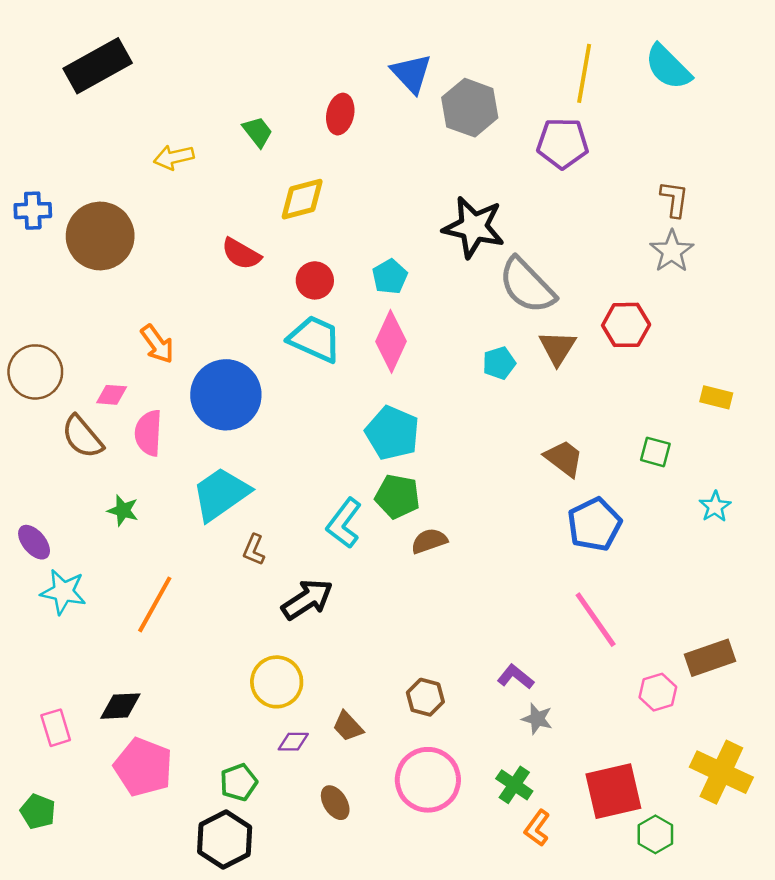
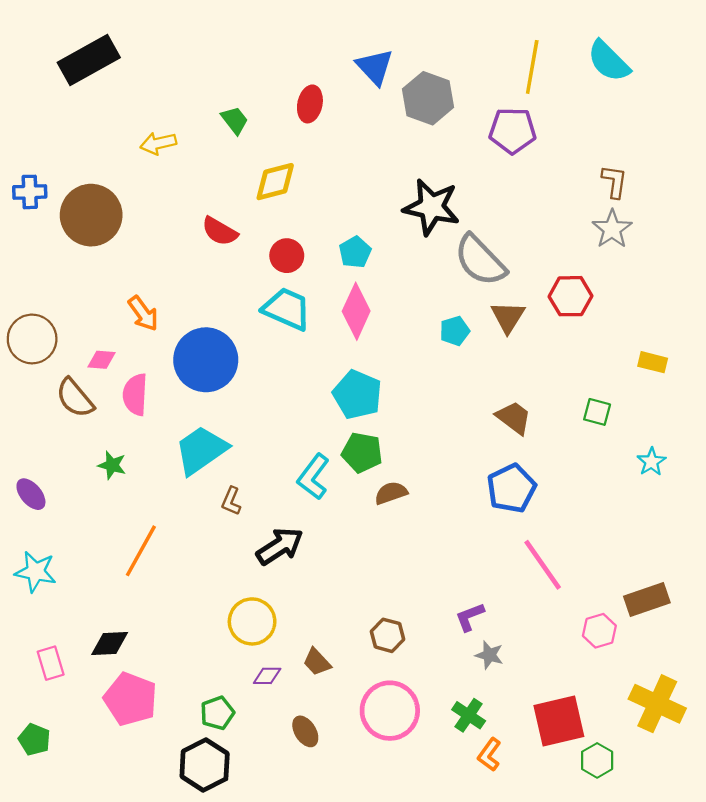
blue pentagon: (594, 524) -> (511, 488), moved
cyan star: (63, 592) -> (36, 572), moved
purple L-shape: (516, 677) -> (470, 617), turned -60

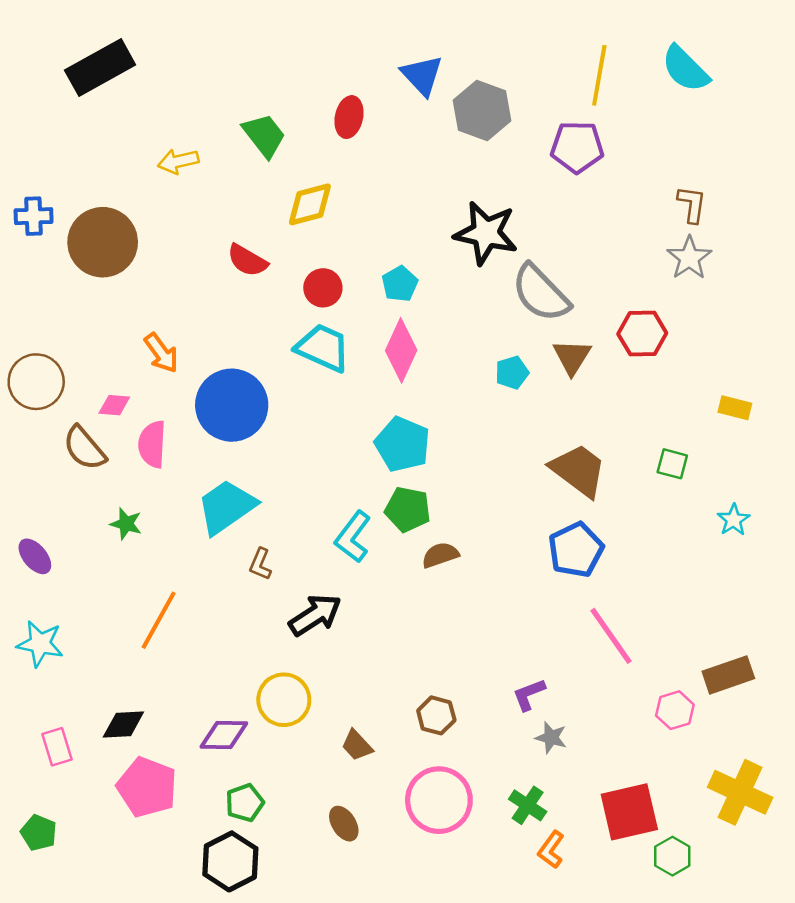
green trapezoid: (235, 120) -> (264, 135), size x1.4
brown trapezoid: (514, 418) -> (578, 470), size x1.4
purple diamond: (267, 676) -> (224, 735), moved, size x1.5

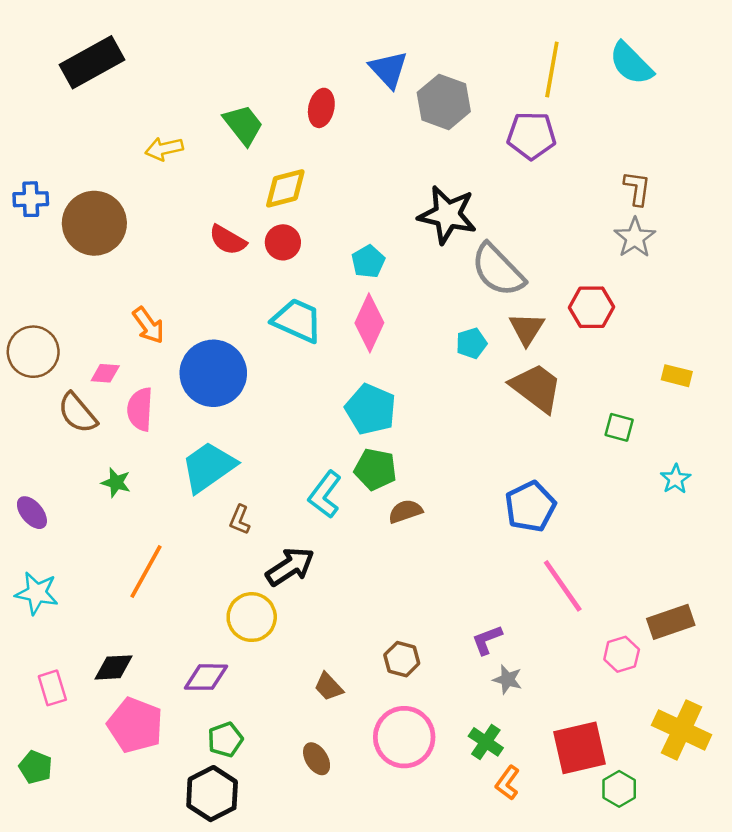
red circle: (323, 288) -> (283, 242), moved
brown trapezoid: (578, 470) -> (536, 388), moved
yellow circle: (284, 700) -> (252, 617), moved

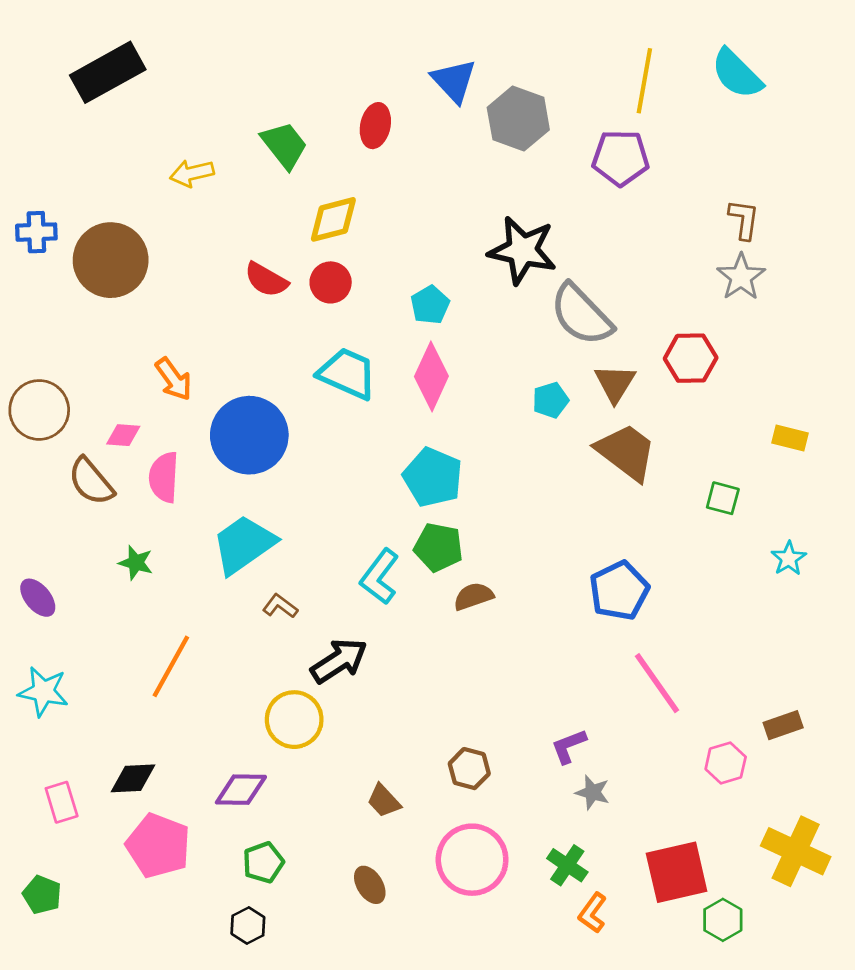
brown L-shape: (240, 520) -> (280, 606), turned 104
brown rectangle: (671, 622) -> (783, 725), size x0.7
black hexagon: (212, 794) -> (248, 925), size x0.6

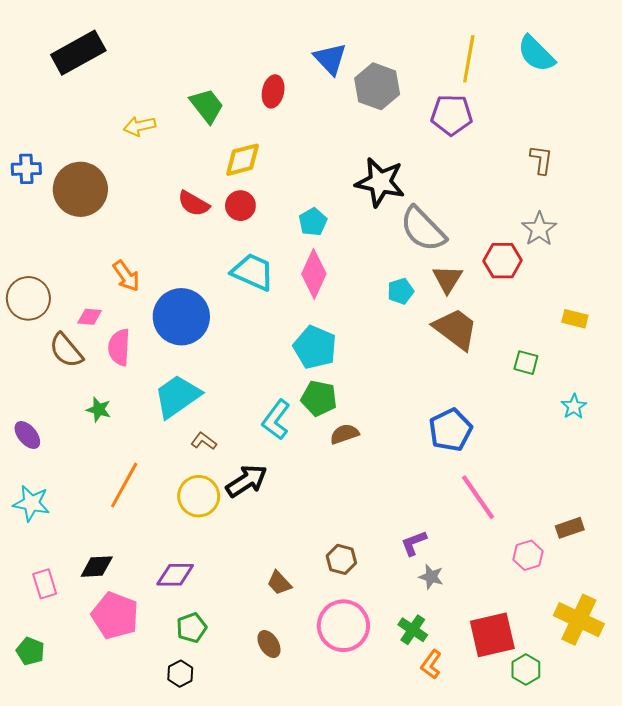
gray star: (741, 277) -> (539, 229), moved
yellow circle: (294, 720) -> (199, 496), moved

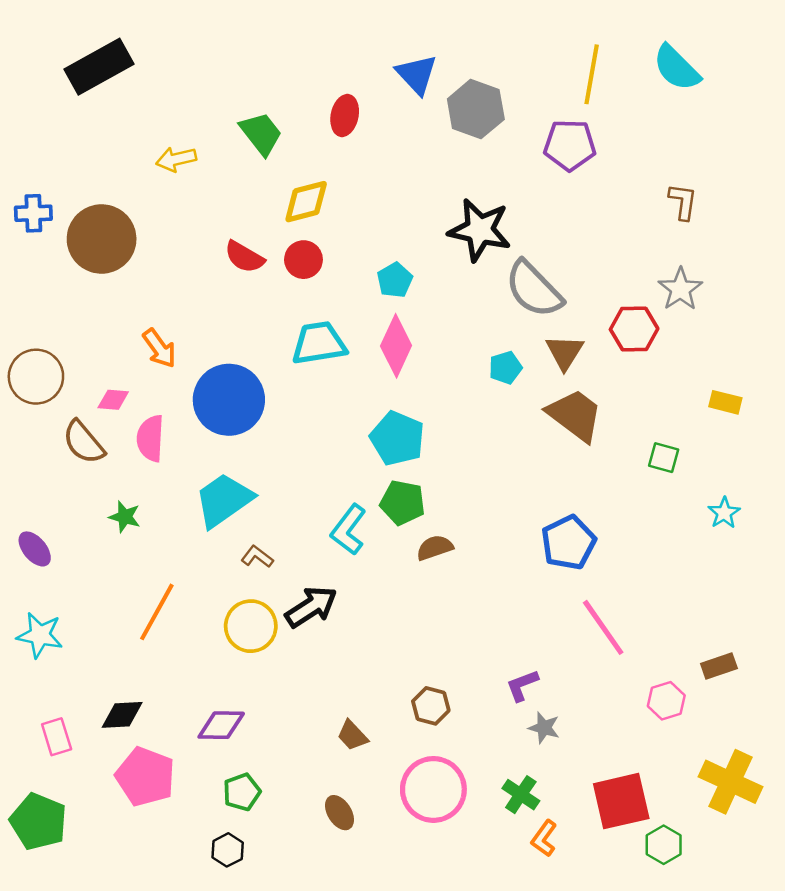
cyan trapezoid: (253, 272) -> (319, 343), turned -33
green pentagon: (30, 651) -> (39, 822), size x1.6

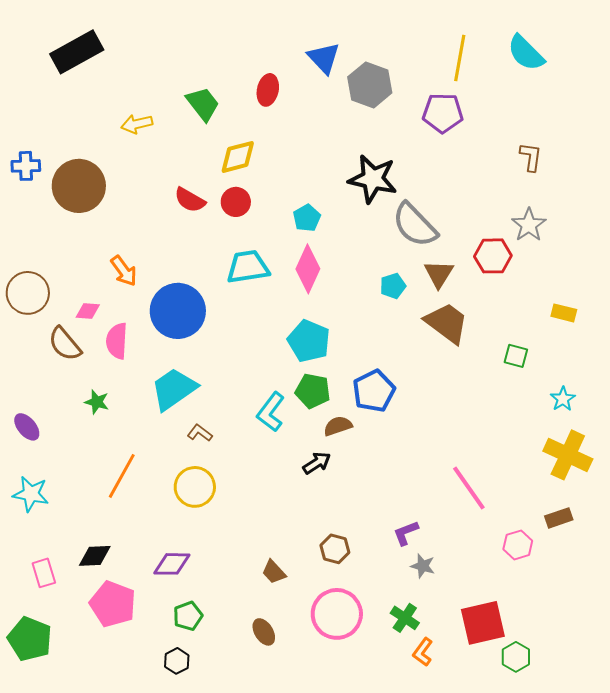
blue pentagon: (568, 543) -> (374, 391), moved
black arrow: (311, 607) -> (317, 463), moved, size x0.7
yellow cross: (731, 782) -> (568, 455), moved

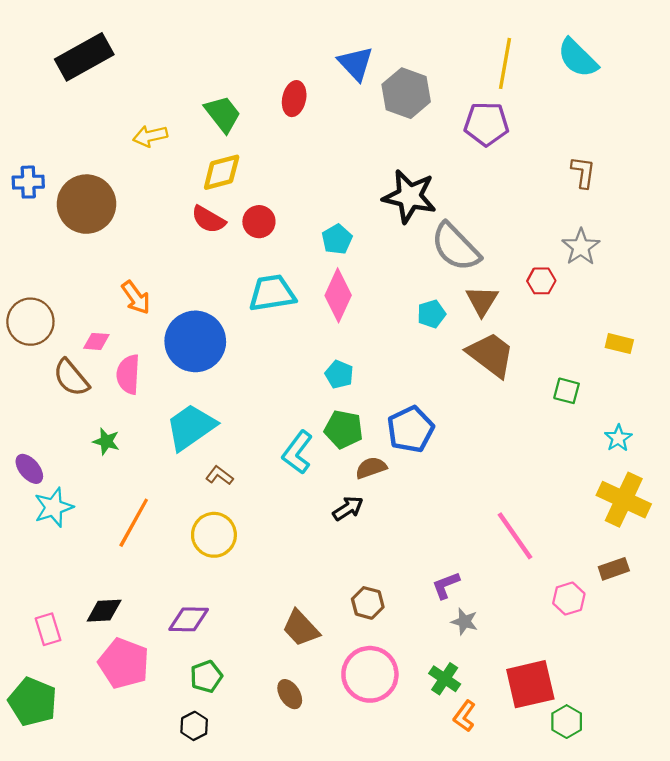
yellow diamond: (238, 157) -> (222, 172), moved
red hexagon: (493, 256) -> (541, 281), size x0.7
cyan pentagon: (309, 341) -> (339, 374), size x0.6
cyan star: (31, 494) -> (54, 507), moved, turned -30
brown trapezoid: (274, 572) -> (301, 628), size x1.4

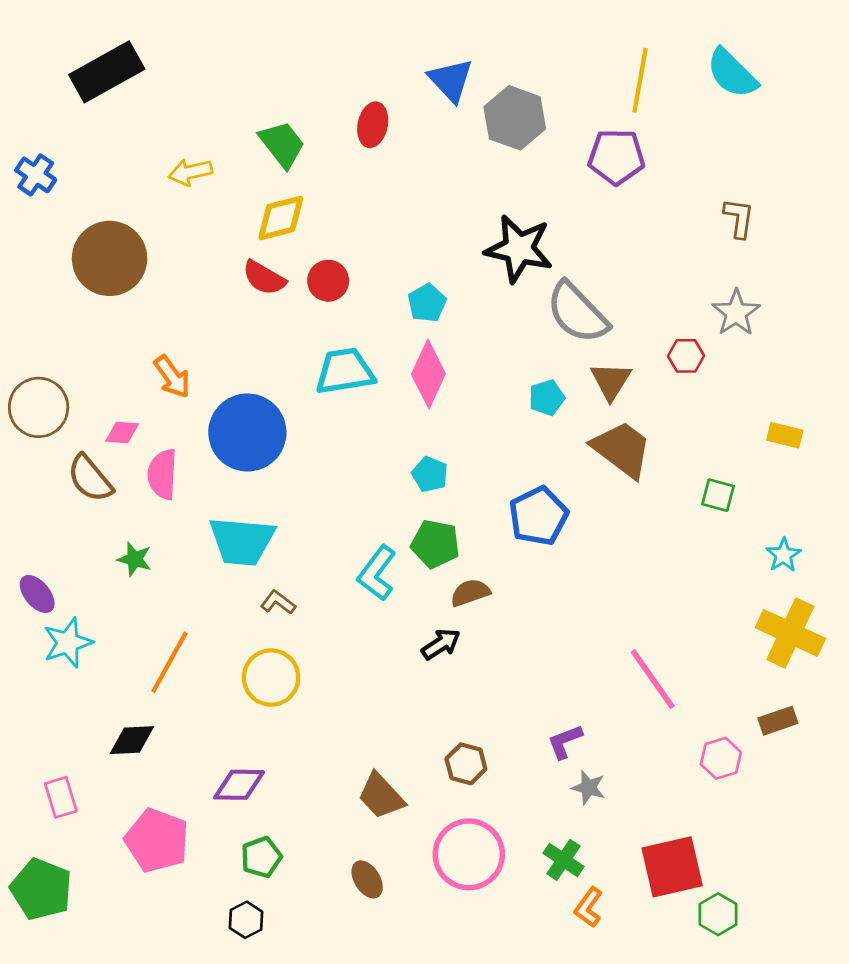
blue cross: (28, 182) -> (36, 175), moved, turned 36
cyan trapezoid: (191, 427) -> (242, 541), turned -140
blue pentagon: (411, 429) -> (538, 516), moved
black diamond: (104, 611) -> (132, 740), moved

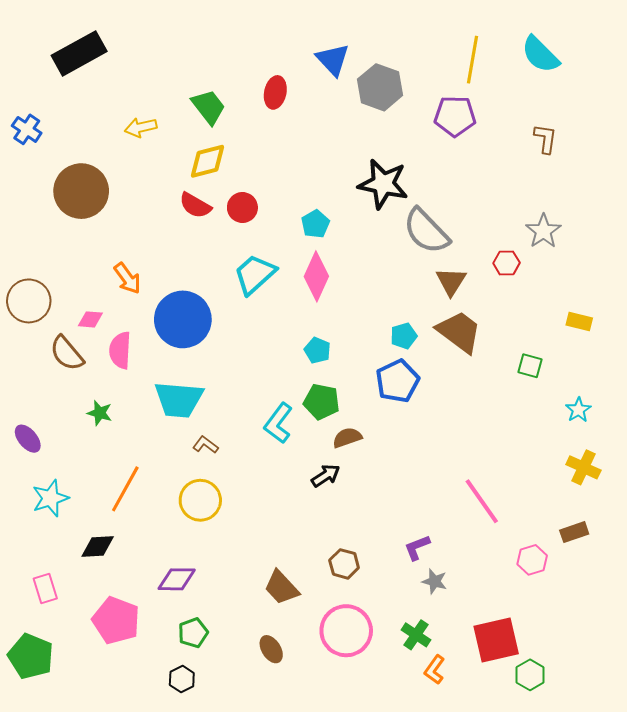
brown L-shape: (739, 218) -> (545, 139), moved
cyan trapezoid: (345, 371) -> (255, 274), turned -33
cyan pentagon: (547, 398) -> (404, 336), moved
yellow cross: (790, 633) -> (583, 467), size x0.7
cyan star: (68, 643) -> (50, 498), moved

